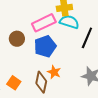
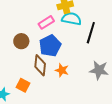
pink rectangle: (44, 23) -> (46, 22), size x0.7
brown diamond: (41, 82) -> (40, 65), moved

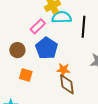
brown diamond: (40, 65) -> (67, 84), moved
orange square: (23, 85) -> (26, 75), moved

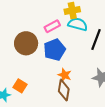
brown circle: (17, 50) -> (26, 43), size x1.5
orange square: (26, 75) -> (20, 86), moved

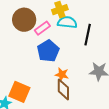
brown circle: (26, 43) -> (24, 20), moved
orange square: (20, 86) -> (19, 92), size x1.5

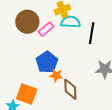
blue pentagon: (48, 51) -> (47, 62), moved
orange star: (62, 75) -> (56, 75), moved

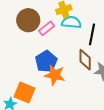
orange star: (56, 75) -> (55, 75), size x1.5
brown diamond: (70, 89) -> (85, 60), moved

